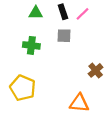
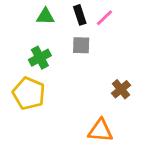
green cross: (31, 45) -> (40, 58), turned -35
yellow pentagon: (23, 88) -> (29, 93), moved

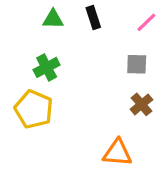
pink line: (105, 18) -> (146, 22), moved
gray square: (81, 45) -> (137, 64), moved

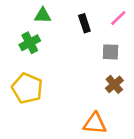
black rectangle: (93, 18) -> (84, 23), moved
green cross: (47, 67) -> (30, 43), moved

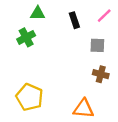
brown cross: (114, 84) -> (101, 74), turned -35
yellow pentagon: (27, 88) -> (30, 97), moved

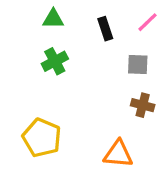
green cross: (26, 37) -> (55, 61), moved

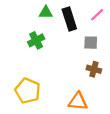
green triangle: (53, 19) -> (46, 13), moved
black rectangle: (105, 29) -> (69, 19), size x1.5

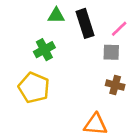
pink line: (97, 15) -> (119, 29), moved
yellow pentagon: (28, 91) -> (34, 88), moved

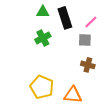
green cross: (44, 50) -> (43, 38), moved
yellow pentagon: (34, 88) -> (42, 87), moved

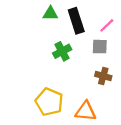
green cross: (43, 38) -> (62, 51), moved

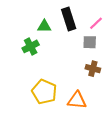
green triangle: (50, 14) -> (44, 26), moved
green cross: (62, 51) -> (31, 46), moved

